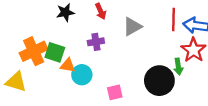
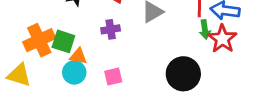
green arrow: (178, 66) -> (205, 29), moved
cyan circle: (82, 75) -> (74, 72), moved
pink square: (115, 92) -> (113, 76), moved

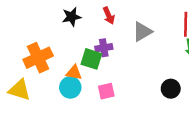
green square: (63, 41) -> (91, 59), moved
black circle: (183, 74) -> (171, 89), size x0.6

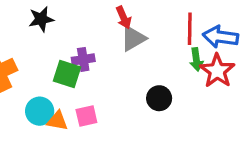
red arrow: (109, 16) -> (124, 17), moved
orange triangle: (74, 73) -> (57, 121), moved
black circle: (171, 89) -> (159, 98), moved

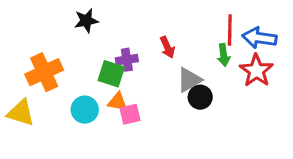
red arrow: (124, 17) -> (167, 47), moved
gray triangle: (133, 38) -> (189, 80), moved
green arrow: (196, 59) -> (224, 55), moved
orange triangle: (57, 121) -> (117, 102), moved

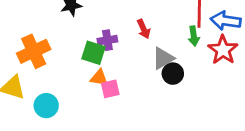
cyan circle: (85, 110) -> (46, 106), moved

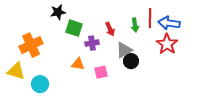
green arrow: (194, 36) -> (135, 25), moved
purple cross: (107, 40) -> (92, 43), moved
green square: (94, 53) -> (74, 28), moved
pink square: (110, 89) -> (101, 72), moved

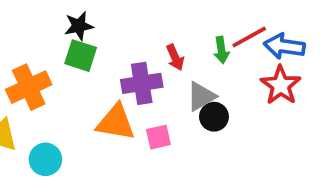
red line: (150, 18) -> (249, 37), turned 60
green square: (74, 28) -> (81, 56), moved
purple cross: (92, 43) -> (142, 83), size x1.5
orange triangle: (78, 64) -> (116, 122), size x1.6

